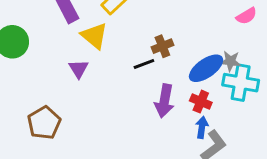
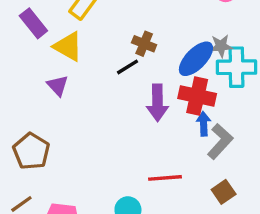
brown cross: (162, 46) -> (144, 44), turned -35
red cross: (201, 102) -> (197, 96), size x1.5

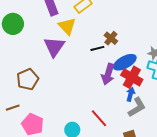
blue ellipse: (196, 59) -> (125, 62), moved
purple triangle: (58, 86) -> (54, 47), size x1.6
red line: (165, 178) -> (99, 118), turned 36

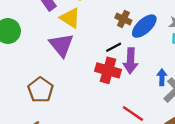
black line: (97, 48) -> (114, 47), moved
blue ellipse: (125, 62) -> (144, 26), moved
red cross: (132, 77) -> (108, 70), moved

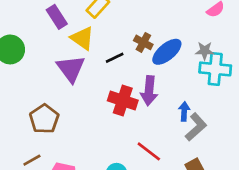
black line: (114, 47) -> (115, 58), moved

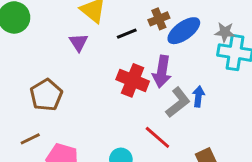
brown cross: (143, 42) -> (159, 19), turned 36
purple triangle: (71, 69) -> (78, 42), size x0.6
gray L-shape: (196, 127) -> (178, 102), moved

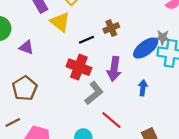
blue ellipse: (184, 31) -> (146, 48), moved
purple triangle: (78, 42) -> (26, 47), moved, turned -35
red cross: (133, 80) -> (79, 67), moved
gray L-shape: (178, 102) -> (94, 93), moved

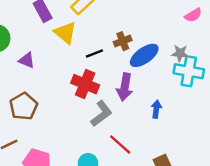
blue ellipse: (146, 48) -> (144, 55), moved

